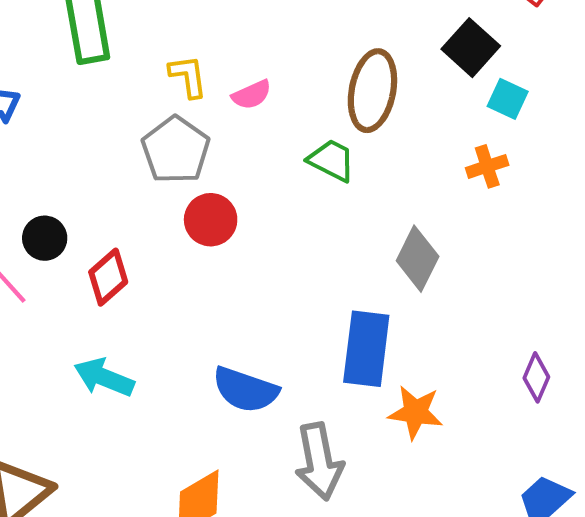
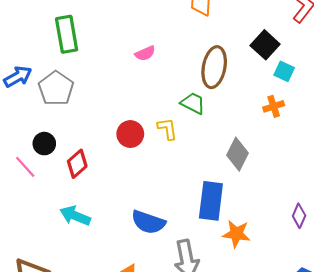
yellow L-shape: (188, 76) -> (167, 129), moved
pink semicircle: (252, 95) -> (145, 53), moved
gray pentagon: (176, 150) -> (56, 88), moved

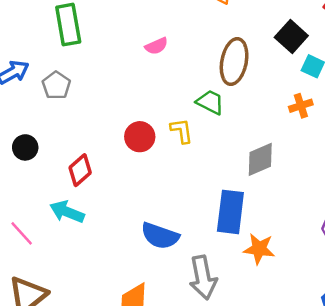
gray pentagon: (56, 88) -> (56, 85), size x0.7
black circle: (44, 144) -> (25, 147), moved
gray diamond: (237, 154) -> (260, 159), turned 40
pink line: (25, 167) -> (22, 233), moved
cyan arrow: (75, 216) -> (67, 212), moved

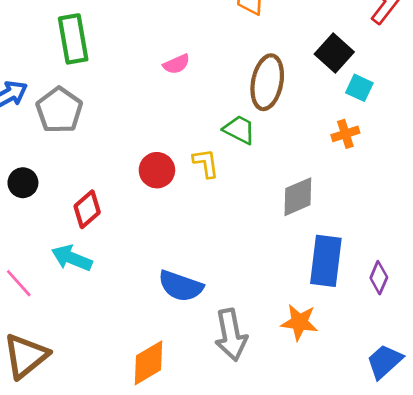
gray pentagon: (56, 85) -> (59, 110), size x1.4
blue rectangle: (230, 212) -> (326, 261), moved
orange star: (259, 249) -> (299, 322), moved

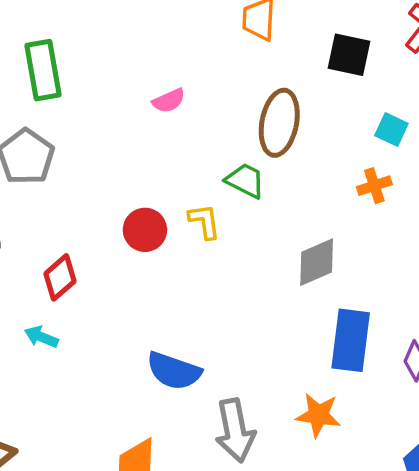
black square: (334, 53) -> (349, 55), moved, turned -30
cyan arrow: (72, 258) -> (41, 337), size x0.7

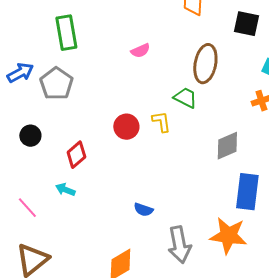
blue semicircle: (174, 371) -> (143, 210), size x0.6
orange star: (318, 415) -> (228, 236), size x1.4

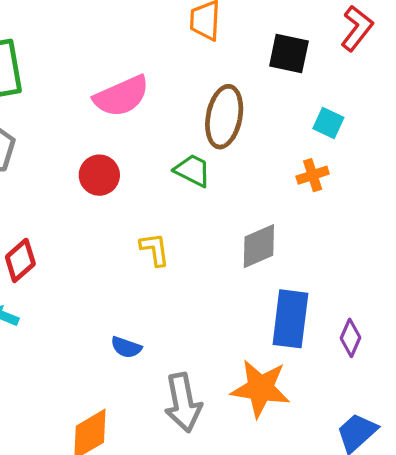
pink semicircle: (140, 51) -> (121, 96), size x1.8
yellow L-shape: (161, 122) -> (155, 249), moved
red circle: (126, 127) -> (99, 175), moved

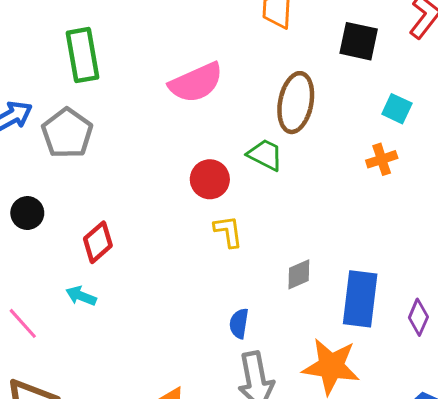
red circle: (99, 175) -> (210, 179), moved
gray diamond: (259, 246) -> (299, 274), moved, size x0.7
blue semicircle: (126, 347) -> (239, 323), moved, turned 80

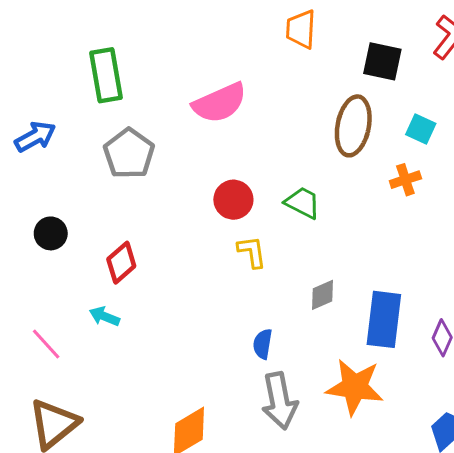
brown ellipse: (296, 103) -> (353, 126), moved
gray pentagon: (67, 133) -> (129, 154), moved
green trapezoid: (265, 155) -> (303, 203), moved

